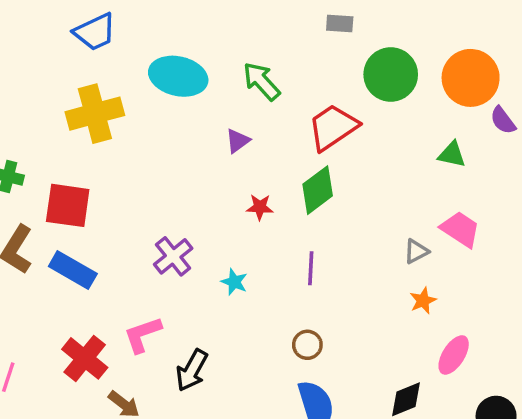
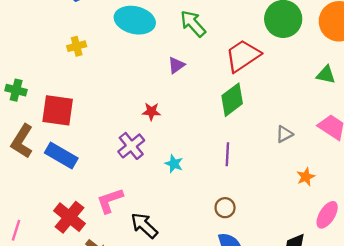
yellow cross: (95, 114) -> (77, 46), size x0.5
red star: (260, 207) -> (151, 112), moved
gray triangle: (416, 251) -> (284, 134), moved
black arrow: (192, 370) -> (144, 225), turned 104

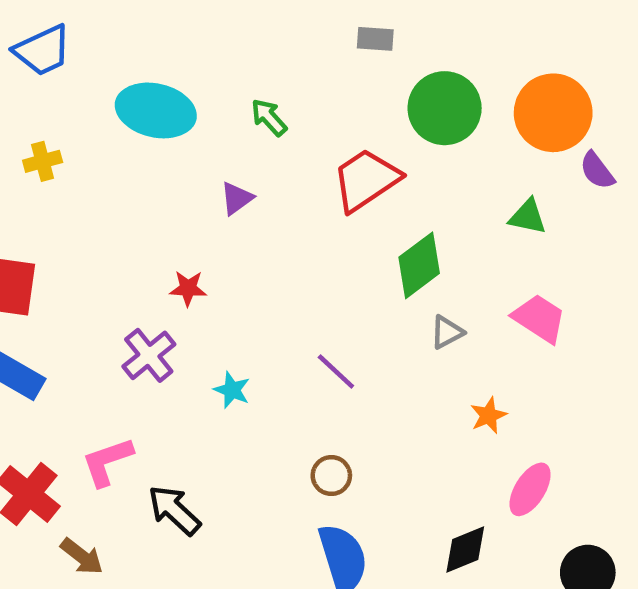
green arrow: (193, 24) -> (269, 117), size x0.7
green diamond: (232, 100) -> (419, 265), moved
purple line: (227, 154) -> (336, 372), turned -50

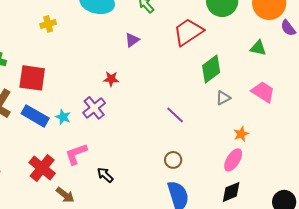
cyan star: (232, 390) -> (63, 117), moved
pink ellipse: (530, 489) -> (233, 160), moved
black arrow: (174, 510) -> (105, 175), size x0.7

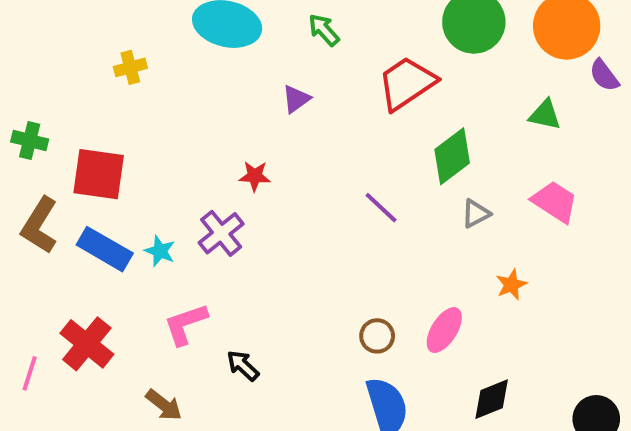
purple line: (175, 115) -> (381, 208), moved
pink ellipse: (233, 160) -> (444, 330), moved
red cross: (42, 168) -> (87, 344), moved

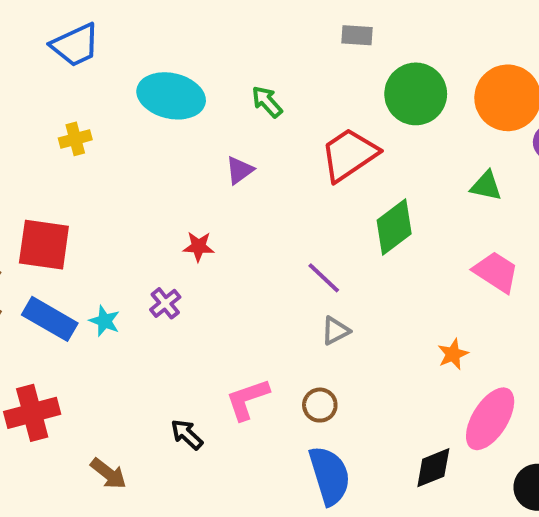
gray triangle: (476, 214) -> (335, 331), moved
purple cross: (221, 233) -> (165, 303), size x0.7
pink L-shape: (186, 324) -> (247, 399), moved
pink ellipse: (444, 330) -> (490, 419), moved, size x1.4
red cross: (87, 344) -> (32, 413), turned 36

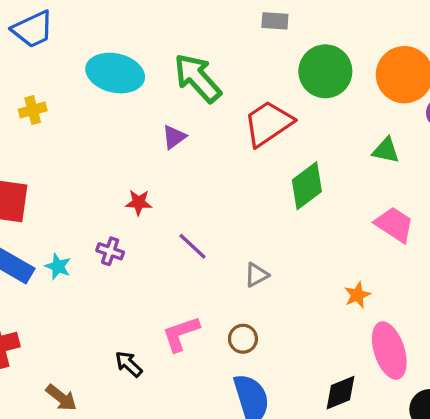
green arrow: (267, 102) -> (198, 78), size x1.8
purple line: (324, 278) -> (192, 246), moved
purple cross: (165, 303) -> (110, 251), turned -32
pink ellipse: (490, 419) -> (389, 351), turned -50

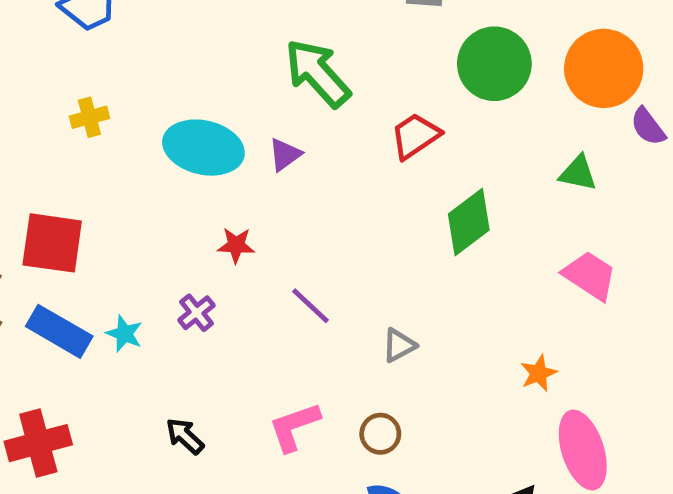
cyan ellipse: (115, 73) -> (203, 148), moved
red trapezoid: (268, 123) -> (415, 136), size x0.7
purple cross: (110, 251) -> (196, 313), turned 32
black arrow: (129, 364) -> (185, 436), moved

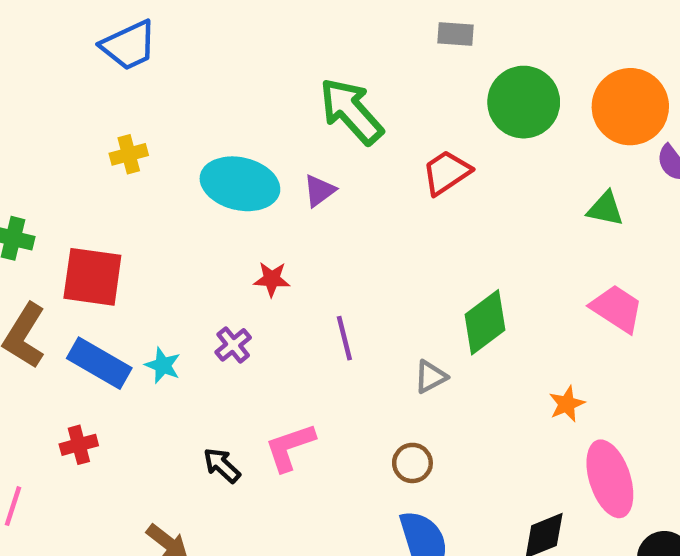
green diamond: (469, 222) -> (485, 322), moved
purple line: (311, 306) -> (344, 338), turned 33
pink L-shape: (294, 427) -> (290, 447), moved
red cross: (38, 443) -> (79, 445), moved, size x0.6

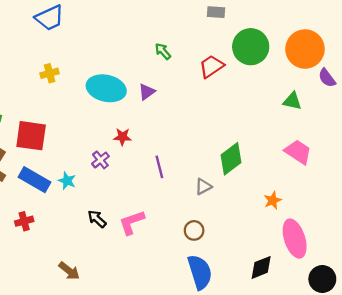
green arrow: (351, 111) -> (163, 51), size x0.5
red trapezoid: (446, 172) -> (211, 66), moved
purple cross: (233, 345) -> (100, 160), moved
black arrow: (222, 465) -> (97, 219), moved

